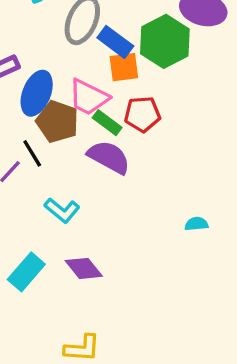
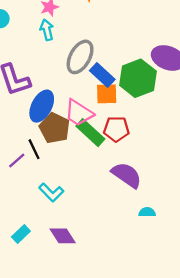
green rectangle: (107, 123) -> (90, 133), size x1.4
purple semicircle: (109, 157) -> (127, 175), moved
cyan rectangle: (26, 272) -> (21, 234), size x0.7

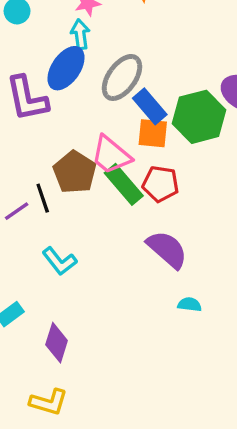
blue ellipse: (42, 106) -> (66, 68), moved
purple diamond: (63, 236) -> (57, 343), moved, turned 44

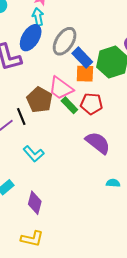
green rectangle: (124, 184) -> (69, 105), size x0.7
cyan semicircle: (190, 304) -> (113, 183), moved

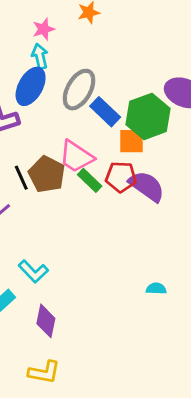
orange square: (85, 74) -> (131, 141), moved
black line: (21, 117) -> (21, 178), moved
purple semicircle: (98, 143) -> (147, 186), moved
cyan L-shape: (34, 154) -> (33, 271), moved

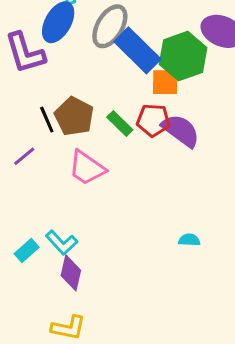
blue rectangle: (105, 112) -> (137, 50), size x1.4
pink trapezoid: (76, 157) -> (87, 168), moved
cyan L-shape: (33, 271) -> (62, 243), moved

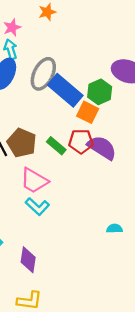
green hexagon: (183, 56) -> (100, 92), size x0.7
orange square: (165, 82) -> (88, 112), turned 30
cyan L-shape: (62, 243) -> (37, 207), moved

